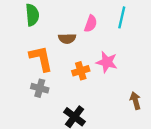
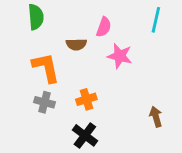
cyan line: (122, 17) -> (156, 20), moved
pink star: (107, 62) -> (120, 56), moved
orange cross: (81, 71) -> (86, 99), moved

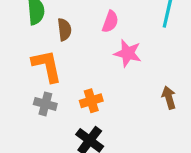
brown semicircle: (76, 44) -> (64, 30), moved, turned -96
brown arrow: (156, 117) -> (169, 98), moved

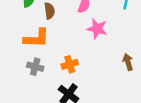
orange L-shape: (47, 66) -> (36, 38), turned 104

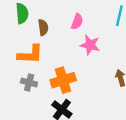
orange cross: (70, 64) -> (63, 80), size x1.5

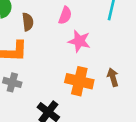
orange cross: (63, 80) -> (79, 81), moved, turned 30

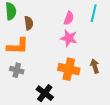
pink semicircle: (65, 15) -> (69, 18), moved

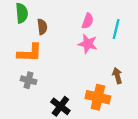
cyan line: (94, 13) -> (116, 29), moved
orange cross: (69, 69) -> (98, 97), moved

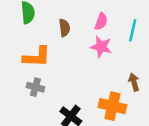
brown semicircle: (42, 27) -> (64, 28), moved

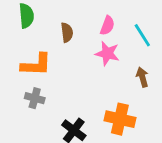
cyan line: (133, 30) -> (142, 35), turned -45
brown arrow: (134, 82) -> (142, 77), moved

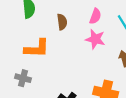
gray cross: (35, 98) -> (23, 78), moved

